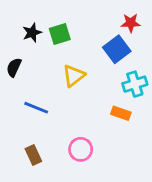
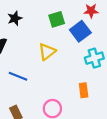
green square: (60, 34) -> (57, 19), moved
orange rectangle: (121, 113) -> (84, 90), moved, turned 64

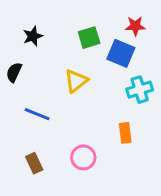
blue square: (80, 31) -> (121, 53), turned -30

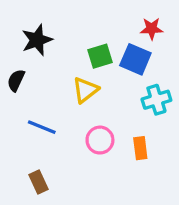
black star: (33, 36) -> (37, 40), size x1.4
green square: (89, 38) -> (100, 56), moved
pink circle: (83, 157) -> (100, 140), moved

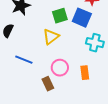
cyan cross: (156, 100) -> (95, 43), turned 30
brown rectangle: (39, 182) -> (48, 84), moved

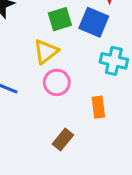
pink circle: (60, 68) -> (57, 82), moved
brown rectangle: (48, 84) -> (63, 140), moved, turned 64

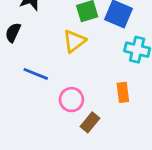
pink circle: (57, 82) -> (71, 100), moved

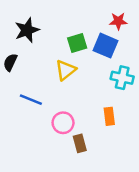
brown rectangle: (90, 122) -> (80, 143), turned -54

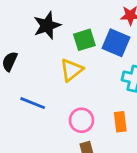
black star: (27, 30) -> (47, 25), moved
pink circle: (63, 123) -> (82, 120), moved

